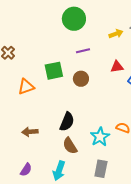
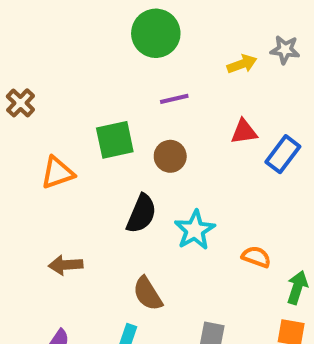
black semicircle: (67, 122) -> (141, 214), moved
cyan star: (100, 137) -> (195, 230), moved

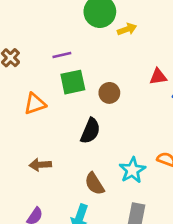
yellow arrow: (242, 64) -> (127, 29), moved
purple line: (174, 99) -> (62, 55), moved
cyan star: (195, 230) -> (132, 170), moved

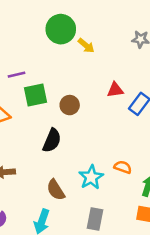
yellow arrow: (127, 29) -> (86, 46), turned 60
purple line: (62, 55) -> (16, 75), moved

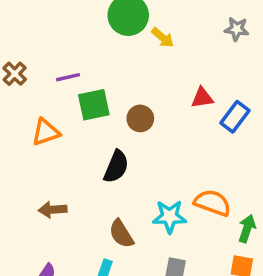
orange semicircle: (123, 167) -> (213, 203), size x1.5
cyan star: (91, 177) -> (170, 217), turned 30

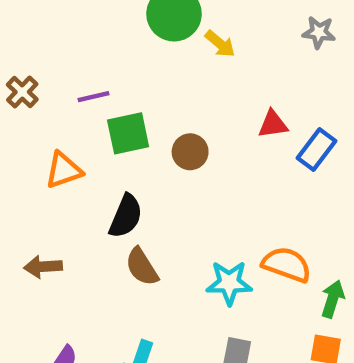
black semicircle: (116, 167) -> (126, 216), moved
brown arrow: (53, 210) -> (43, 267), moved
brown semicircle: (121, 234) -> (142, 267), moved

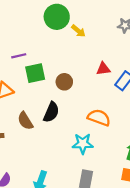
black semicircle: (126, 216) -> (51, 112), moved
orange semicircle: (287, 264) -> (99, 118), moved
brown semicircle: (142, 267) -> (25, 121), moved

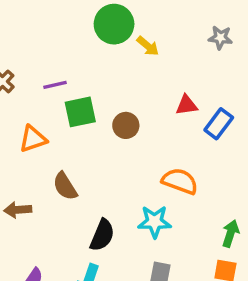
black semicircle: (51, 112) -> (102, 235), moved

